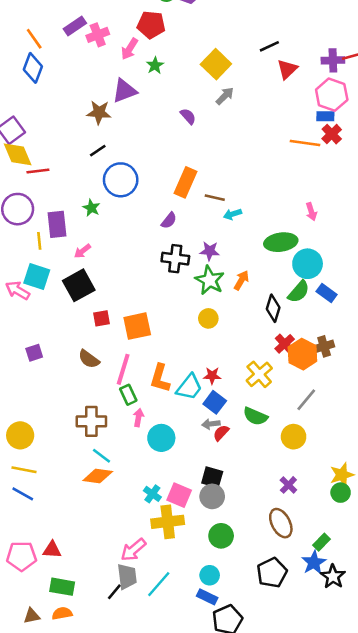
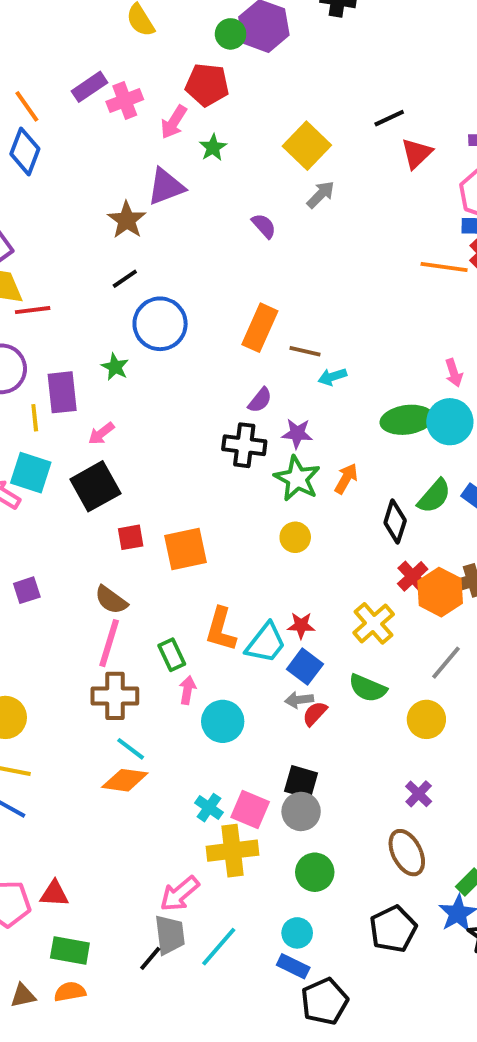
brown star: (99, 112) -> (127, 220), turned 30
purple semicircle: (169, 221) -> (260, 400), moved
cyan circle: (308, 264) -> (450, 422), moved
pink line: (123, 369) -> (109, 643), moved

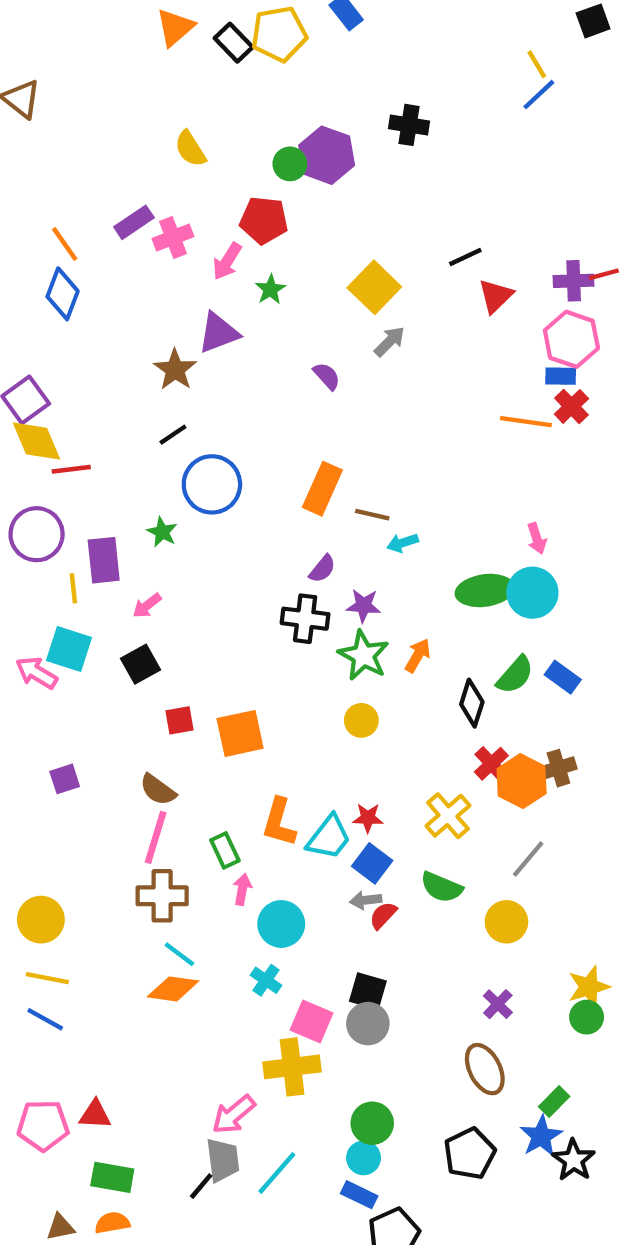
black square: (95, 486) -> (140, 664), size x0.7
cyan cross: (209, 808) -> (266, 980), moved
green circle: (315, 872) -> (372, 1123), moved

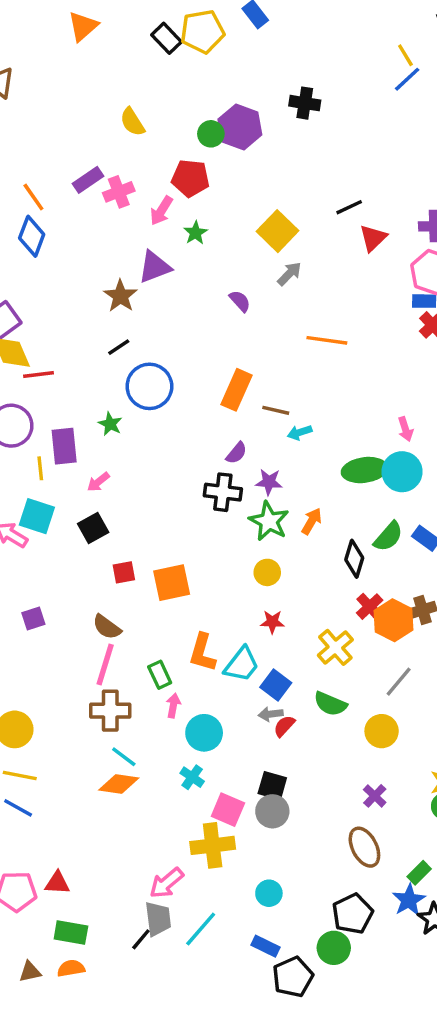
orange triangle: (175, 27) -> (83, 26), moved
orange line: (526, 422) -> (327, 340), moved
red star: (368, 818) -> (272, 622), moved
green circle: (372, 1123) -> (334, 948), moved
cyan circle: (364, 1158) -> (269, 893), moved

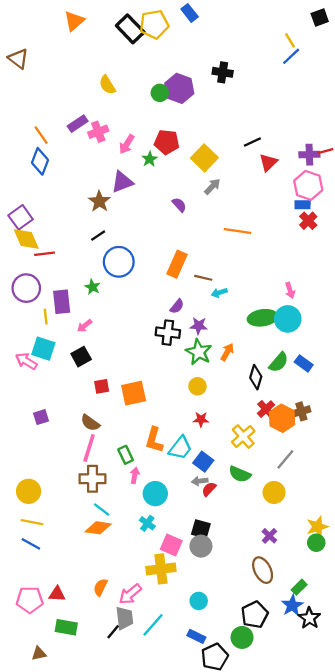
black rectangle: (167, 38) -> (130, 29), size x1.4
red pentagon: (190, 178) -> (167, 142), moved
orange semicircle: (71, 968) -> (100, 587), moved, turned -54

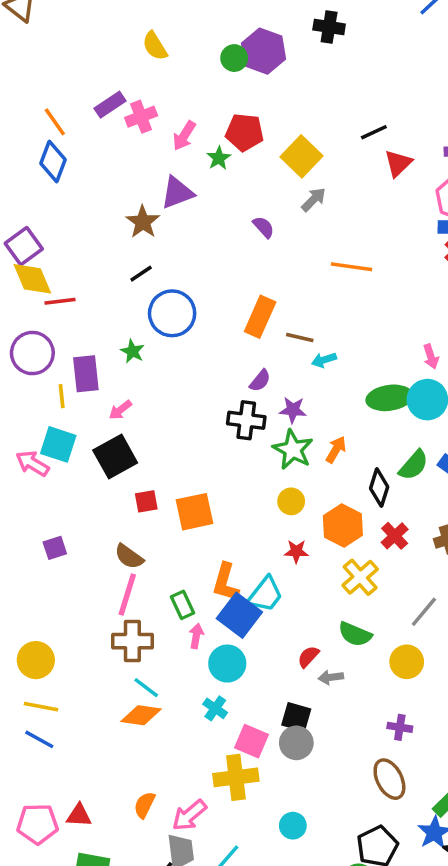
black square: (81, 357) -> (115, 457), size x1.4
orange hexagon: (282, 418) -> (343, 526), moved
blue square: (203, 462) -> (239, 615), moved, size x1.4
gray arrow: (200, 481) -> (331, 677), moved
purple cross: (269, 536) -> (400, 727), turned -35

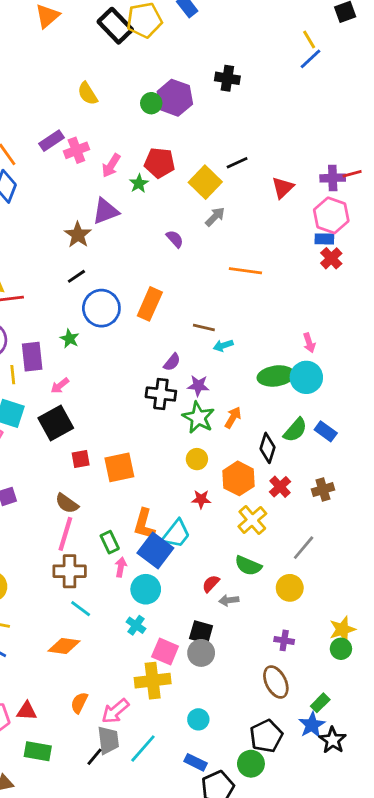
black line: (374, 132) -> (237, 163), moved
orange rectangle: (260, 317) -> (150, 304), moved
orange diamond: (141, 715) -> (64, 646), moved

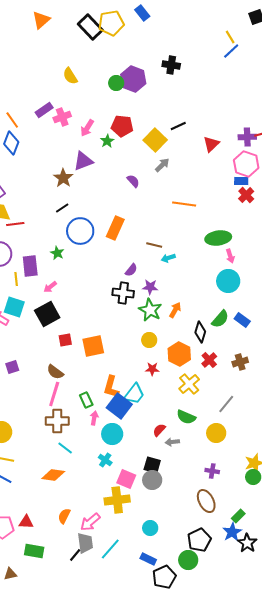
green ellipse: (276, 376) -> (218, 238), moved

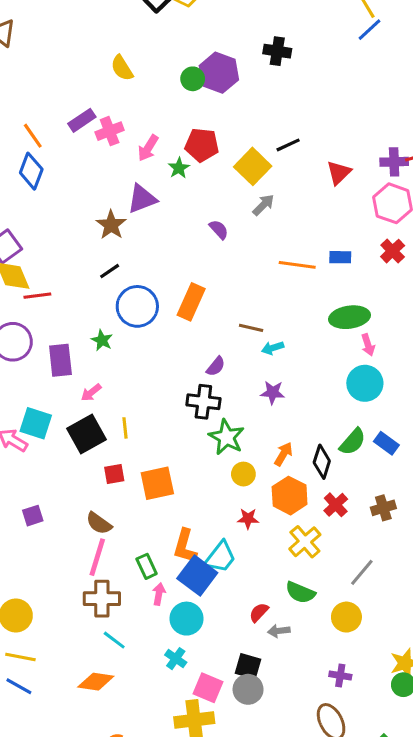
blue rectangle: (241, 181) -> (340, 257), moved
yellow line: (16, 279) -> (125, 428), moved
purple star: (150, 287) -> (273, 393), moved
green star: (150, 310) -> (226, 437), moved
orange arrow: (175, 310) -> (283, 454), moved

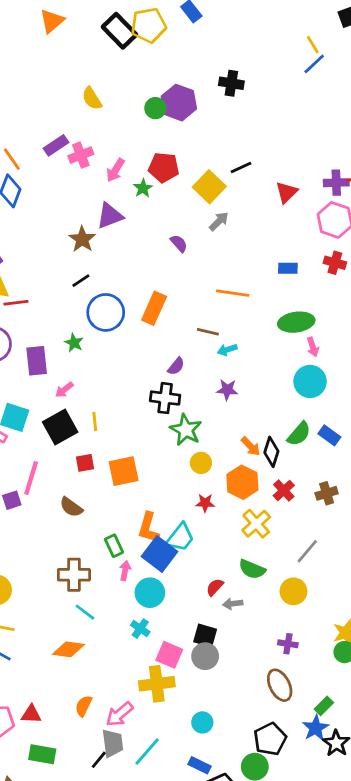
red cross: (393, 251) -> (335, 263), turned -30
orange line: (297, 265) -> (233, 293), moved
orange arrow: (283, 454) -> (251, 446), moved, turned 105
pink line: (97, 557) -> (31, 478), moved

